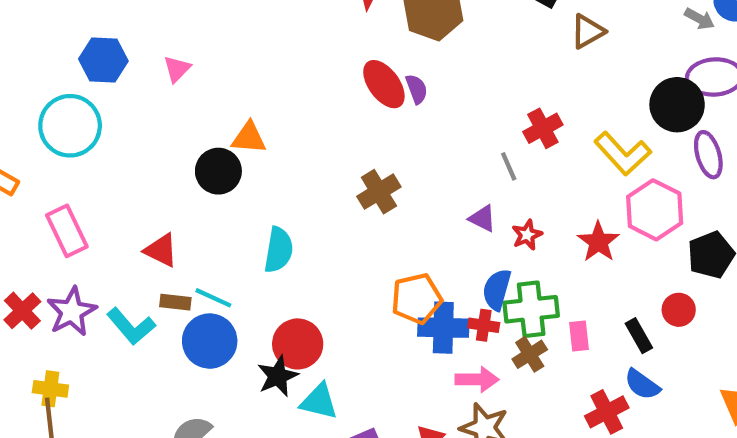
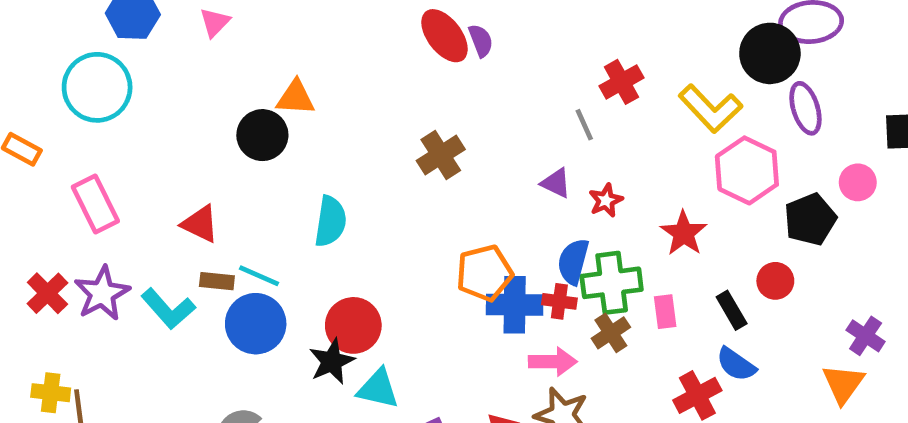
red star: (598, 242) -> (684, 233), moved
yellow cross: (50, 389) -> (51, 393), moved

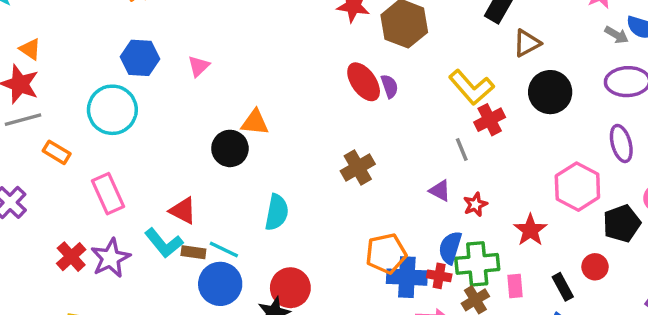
black circle: (770, 53) -> (550, 92), moved
yellow L-shape: (710, 109) -> (471, 87), moved
cyan L-shape: (168, 309) -> (164, 243), moved

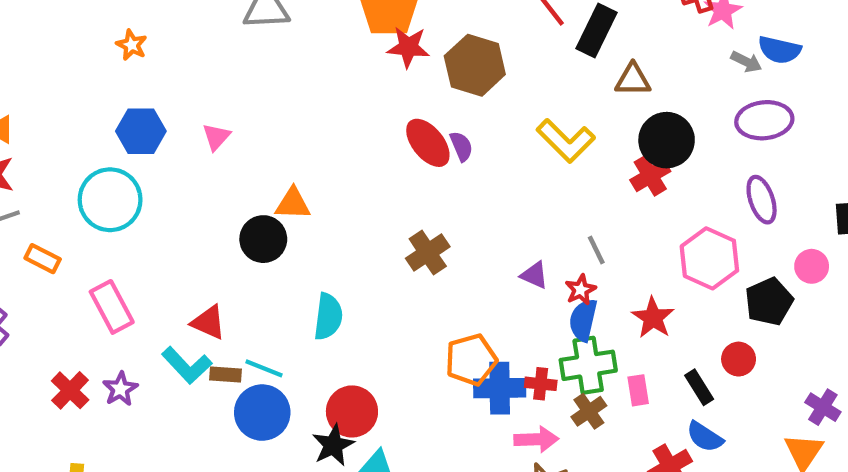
brown triangle: (527, 43) -> (633, 80), turned 32
red cross: (490, 120) -> (650, 176), moved
gray line: (462, 149) -> (596, 250), moved
blue semicircle: (450, 248) -> (583, 320), moved
purple star: (111, 258) -> (120, 389), size x0.7

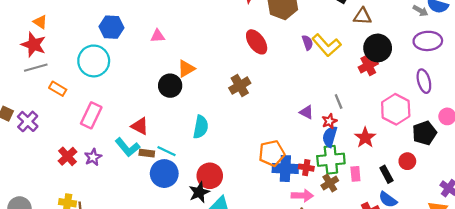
pink triangle: (216, 137) -> (158, 36), moved, turned 40
purple semicircle: (461, 146) -> (307, 43), moved
orange triangle: (293, 204) -> (186, 69), turned -36
brown cross: (428, 253) -> (240, 86), moved
pink rectangle: (112, 307) -> (91, 115), turned 50

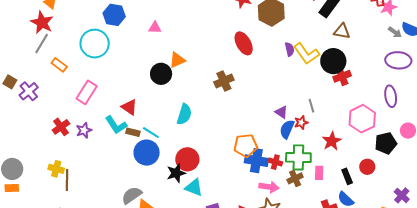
black circle: (378, 48) -> (333, 61), moved
gray line: (36, 68) -> (42, 44), turned -50
blue semicircle: (330, 137) -> (287, 129), moved

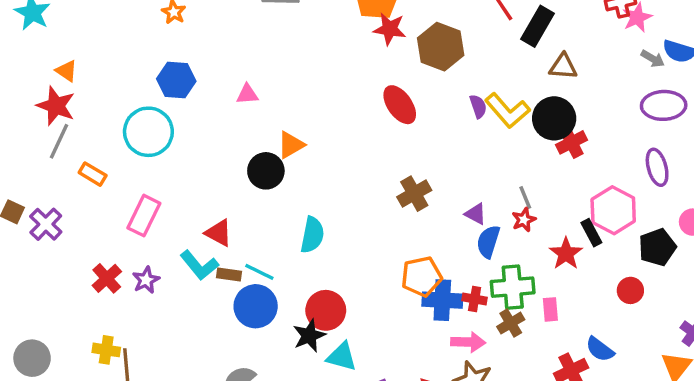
brown cross: (224, 81) -> (414, 194), moved
red star: (301, 123) -> (524, 220), moved
black rectangle: (347, 176) -> (591, 233), moved

